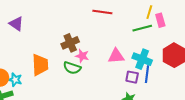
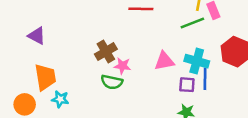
orange trapezoid: (40, 65) -> (45, 77), moved
cyan star: (15, 80) -> (60, 99), moved

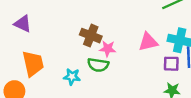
brown cross: (106, 52) -> (91, 36), turned -35
cyan star: (60, 99) -> (72, 77), moved

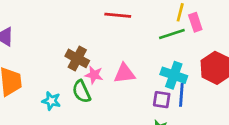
pink triangle: (148, 42) -> (125, 73), moved
green semicircle: (98, 65) -> (81, 91), turned 50

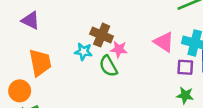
pink triangle: (125, 73) -> (164, 42), moved, turned 45
cyan star: (51, 101) -> (83, 52), moved

